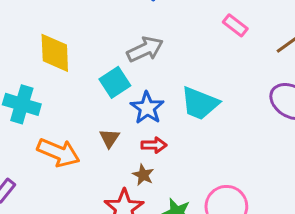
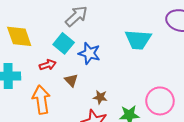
cyan trapezoid: (200, 103) -> (138, 40), moved
red arrow: (154, 145) -> (48, 65), moved
orange arrow: (58, 152) -> (41, 100), turned -104

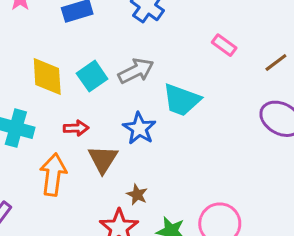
cyan trapezoid: (138, 40) -> (182, 100), moved
cyan square: (64, 43) -> (92, 76), moved
brown triangle: (71, 80) -> (103, 159), size x1.5

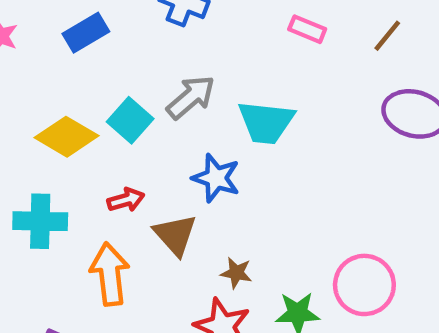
yellow diamond: (47, 76) -> (66, 137), turned -42

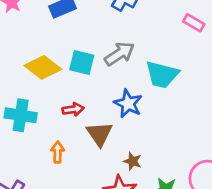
cyan square: (130, 120) -> (82, 63), turned -35
orange arrow: (110, 274) -> (58, 152), size x0.6

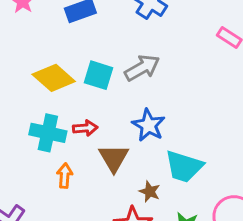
cyan trapezoid: (162, 75) -> (184, 166), moved
cyan cross: (21, 115) -> (48, 133), moved

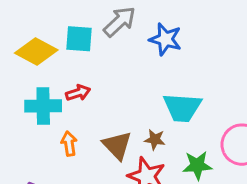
blue star: (149, 125) -> (165, 39), moved
brown triangle: (114, 158) -> (117, 145), moved

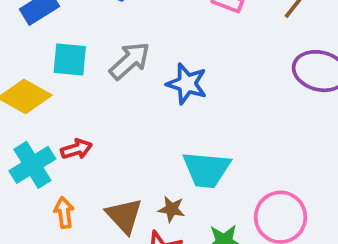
cyan square: (79, 39) -> (70, 59), moved
cyan cross: (43, 106) -> (32, 165), turned -32

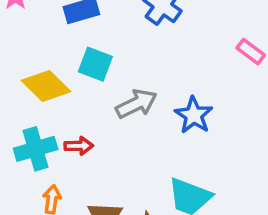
gray arrow: (130, 61) -> (136, 104), moved

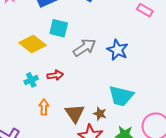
cyan cross: (36, 149) -> (31, 80), size x0.6

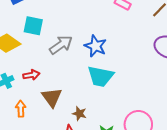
cyan trapezoid: (121, 96) -> (100, 76), moved
brown triangle: (75, 113) -> (52, 97), moved

